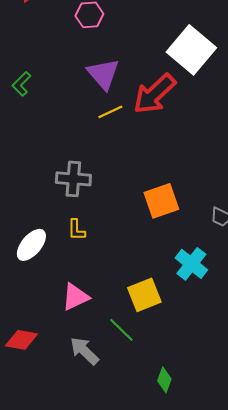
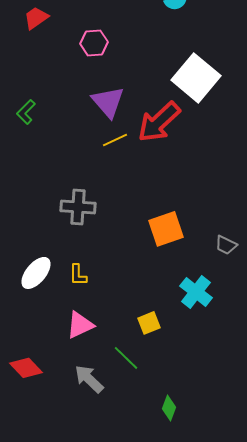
yellow L-shape: (76, 230) -> (78, 275), moved
yellow square: (144, 295) -> (149, 323), size x0.7
red diamond: (21, 340) -> (26, 368), turned 36

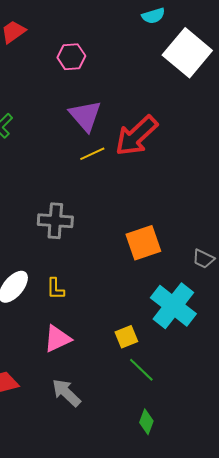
white square: (196, 78) -> (187, 53), moved
cyan cross: (196, 292) -> (173, 306), size x1.4
green line: (126, 358) -> (141, 370), moved

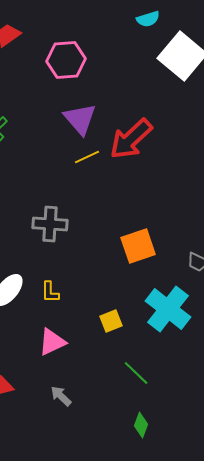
pink hexagon: (71, 57) -> (66, 60), size x1.4
yellow square: (126, 337) -> (111, 321), moved
gray arrow: (66, 393) -> (61, 396), size x0.7

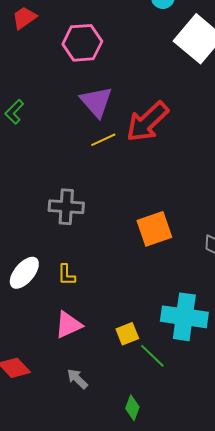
cyan cross: (168, 309) -> (184, 317), moved, turned -30
yellow square: (111, 321) -> (127, 334), moved
green diamond: (141, 425) -> (132, 408), moved

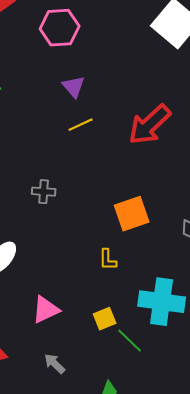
purple triangle: (96, 102) -> (74, 87), size x0.7
red arrow: (147, 122) -> (150, 125), moved
gray cross: (66, 207) -> (44, 192), size x0.7
yellow L-shape: (66, 275) -> (108, 260), moved

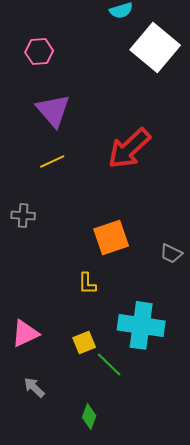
pink hexagon: (60, 28) -> (39, 51), size x0.7
purple triangle: (74, 87) -> (53, 110), size x1.5
yellow line: (81, 125) -> (52, 161), moved

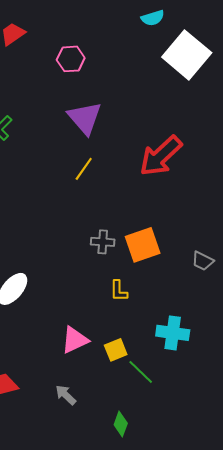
yellow line: (52, 161) -> (84, 169), turned -30
gray cross: (23, 215) -> (103, 242), moved
cyan cross: (141, 325) -> (173, 333), size x0.7
pink triangle: (25, 333) -> (75, 340), moved

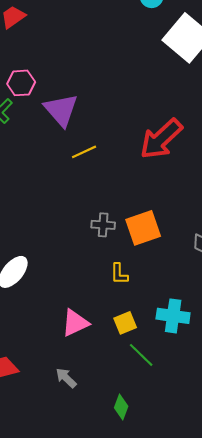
pink hexagon: (71, 59) -> (21, 83), moved
purple triangle: (85, 118) -> (61, 110), moved
yellow line: (84, 169) -> (84, 152), turned 30
yellow square: (116, 350) -> (125, 323), moved

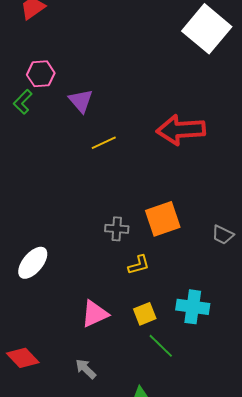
purple triangle: (61, 110) -> (81, 101), size x0.7
red arrow: (161, 139) -> (181, 130), turned 39
gray cross: (103, 225) -> (117, 229), moved
yellow L-shape: (119, 274) -> (139, 265), turned -105

